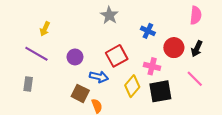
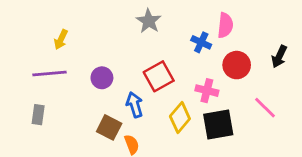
pink semicircle: (196, 15) -> (225, 25), moved
black arrow: (197, 49) -> (279, 57), moved
purple line: (36, 54) -> (49, 74), turned -35
blue arrow: (99, 77) -> (135, 105), turned -120

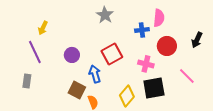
blue cross: (201, 42) -> (142, 30), turned -32
purple line: (49, 74) -> (35, 52), turned 70
yellow diamond: (180, 117) -> (127, 96), moved

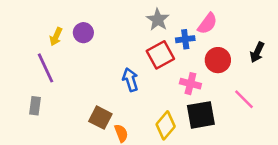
gray star: (105, 15) -> (158, 20), moved
pink semicircle: (159, 18) -> (207, 24), turned 30
red square: (112, 54) -> (160, 55), moved
purple circle: (72, 55) -> (83, 33), moved
blue arrow: (95, 74) -> (130, 80), moved

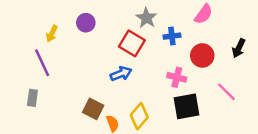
pink semicircle: (207, 24) -> (203, 14), moved
purple circle: (83, 33) -> (86, 23), moved
red square: (160, 55) -> (132, 43), moved, turned -30
blue arrow: (130, 80) -> (121, 74), turned 85
yellow diamond: (166, 125) -> (139, 116), moved

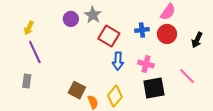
gray star: (146, 18) -> (93, 15), moved
yellow arrow: (52, 34) -> (29, 28), moved
red circle: (202, 55) -> (167, 34), moved
blue arrow: (121, 74) -> (118, 61), moved, turned 114

